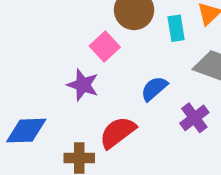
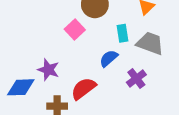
cyan rectangle: (176, 28) -> (123, 33), moved
purple star: (83, 85) -> (48, 70), moved

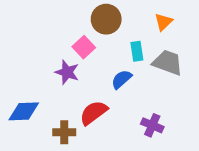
purple star: (48, 70) -> (67, 72), moved
purple cross: (136, 78) -> (152, 125), moved, turned -30

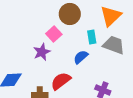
orange triangle: (163, 22) -> (111, 16), size x1.6
purple star: (67, 72) -> (42, 52), turned 30

